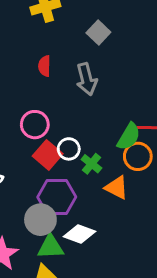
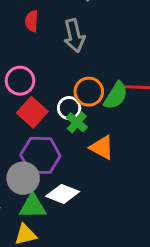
white circle: (69, 149) -> (69, 108), moved
orange circle: (138, 156) -> (89, 92), moved

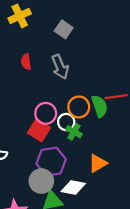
pink circle: (20, 81) -> (46, 113), moved
green semicircle: (116, 96) -> (100, 106), turned -40
orange triangle: (102, 147) -> (98, 163), moved, turned -48

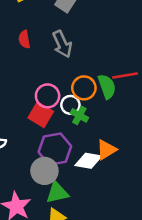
white diamond: (73, 187) -> (88, 161), moved

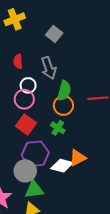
green semicircle: (107, 87) -> (64, 91), moved, turned 30
pink circle: (48, 96) -> (24, 99), moved
white circle: (70, 105) -> (28, 85), moved

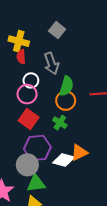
yellow cross: (15, 19) -> (19, 41), moved, turned 36

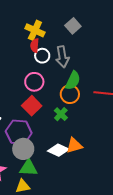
white circle: (31, 80) -> (42, 56), moved
purple hexagon: (37, 148) -> (19, 132), moved

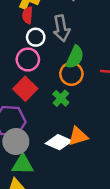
white circle: (42, 56) -> (36, 37), moved

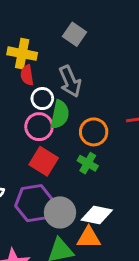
green semicircle: (75, 57) -> (60, 114), moved
orange triangle: (78, 136) -> (89, 238), moved, turned 30
gray circle: (16, 141) -> (60, 212), moved

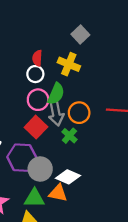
yellow cross: (22, 54) -> (69, 64), moved
gray arrow: (70, 81) -> (56, 113), moved
white circle: (42, 99) -> (35, 74), moved

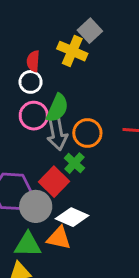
yellow cross: (69, 64) -> (72, 51), moved
red square: (36, 127) -> (54, 182), moved

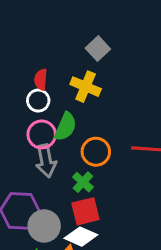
yellow cross: (72, 51) -> (86, 87), moved
gray arrow: (57, 134) -> (46, 161), moved
red square: (54, 182) -> (85, 211), moved, turned 32

